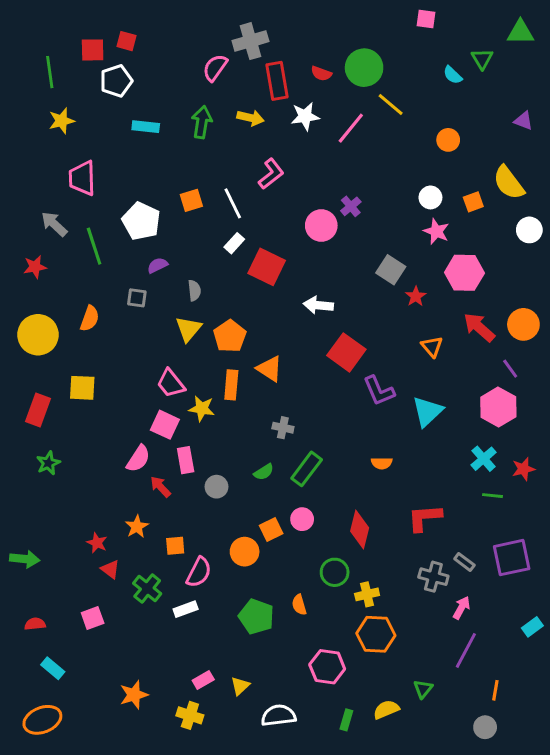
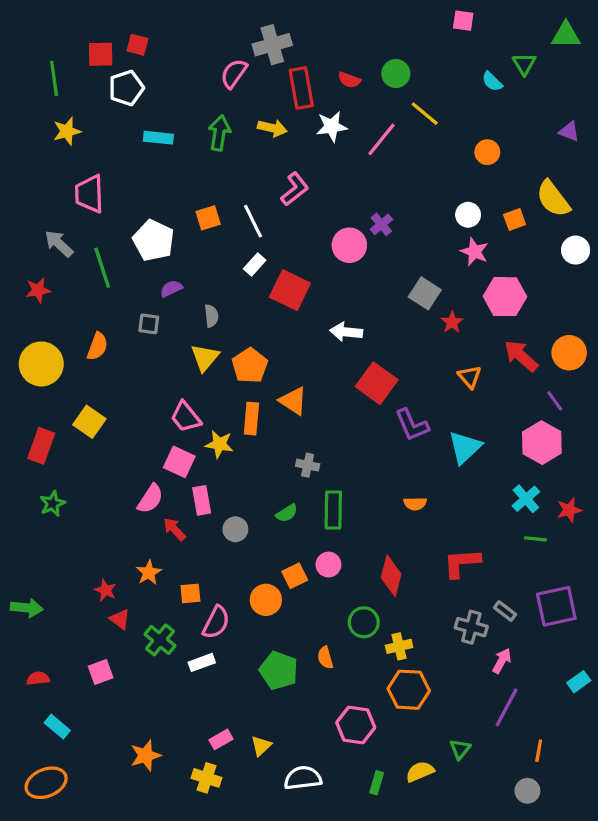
green circle: (364, 68) -> (396, 74), size x0.7
yellow square: (82, 388) -> (89, 422), turned 32
green rectangle: (307, 469) -> (333, 510), turned -36

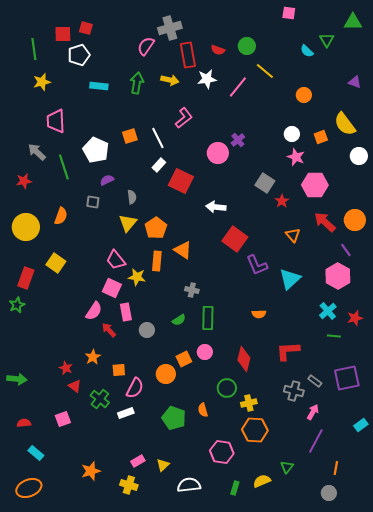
green star: (52, 504) -> (17, 305), moved

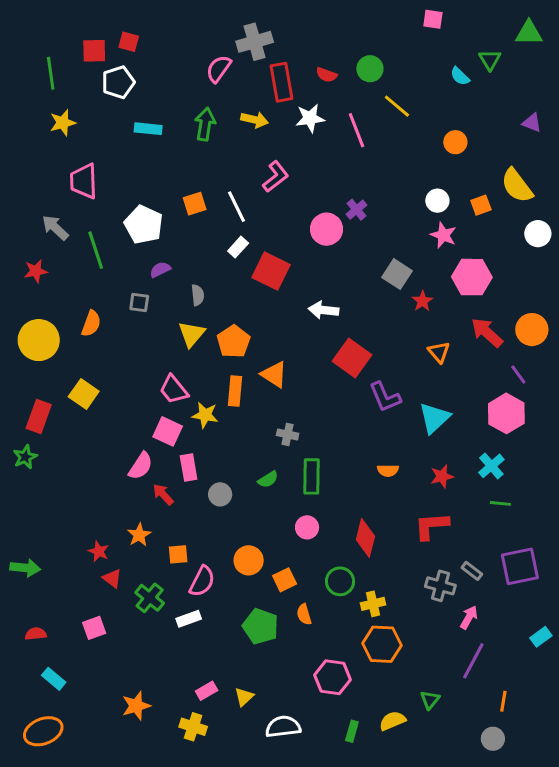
pink line: (238, 87) -> (356, 130), turned -60
red star: (355, 318) -> (442, 476), moved
orange square: (184, 359) -> (285, 580), moved

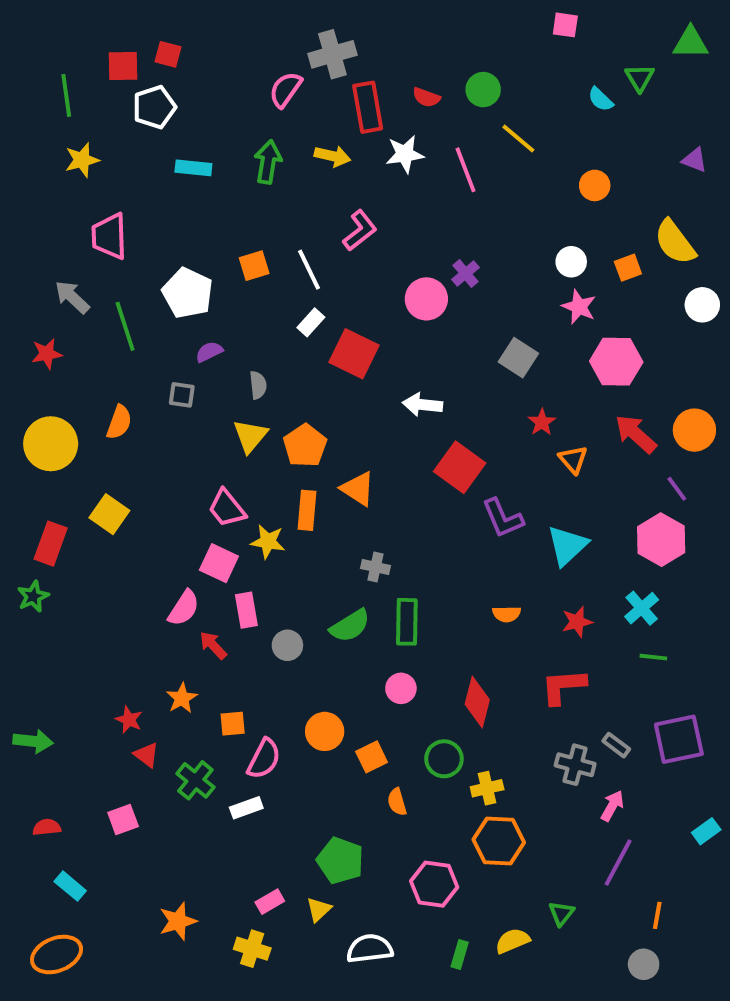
red star: (422, 301) -> (542, 422), moved
green semicircle: (268, 479) -> (350, 626), size x1.5
green pentagon: (261, 626) -> (340, 861), moved

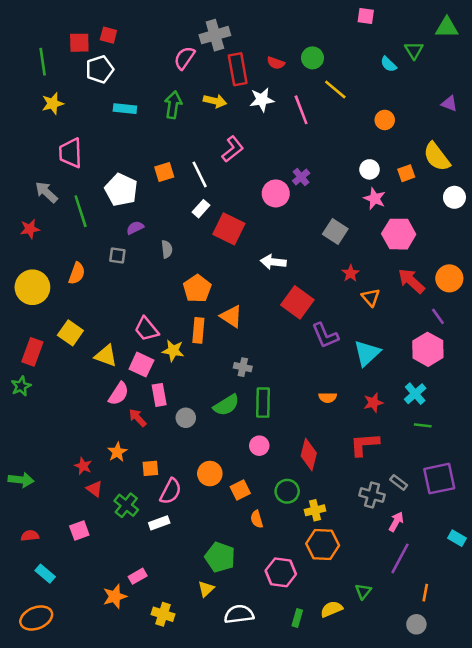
yellow triangle: (250, 436) -> (106, 356), moved, turned -50
cyan rectangle: (706, 831) -> (457, 538), turned 66
pink rectangle: (270, 902) -> (138, 576), moved

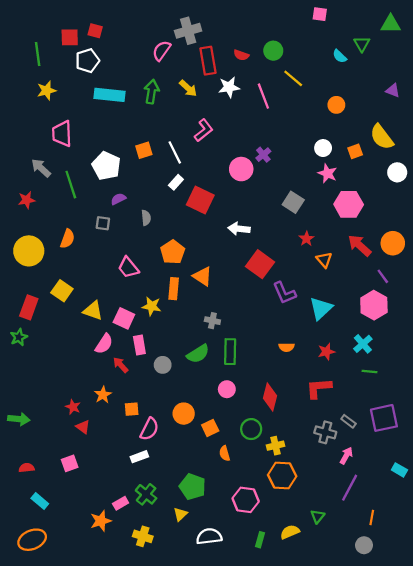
yellow arrow: (215, 101) -> (188, 88), turned 30
cyan rectangle: (125, 109) -> (110, 95), size x1.5
pink trapezoid: (146, 329) -> (128, 268), moved
green cross: (126, 505) -> (146, 494), moved

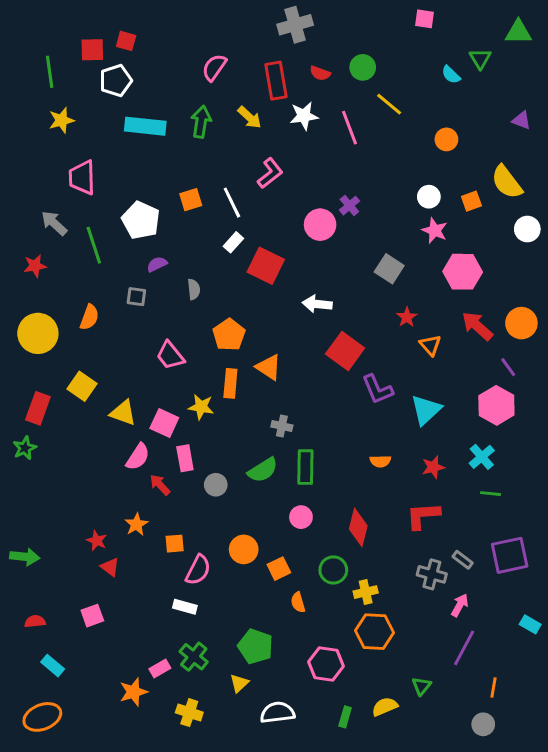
gray cross: (188, 31) -> (295, 25), moved
white rectangle: (139, 457) -> (185, 607), turned 35

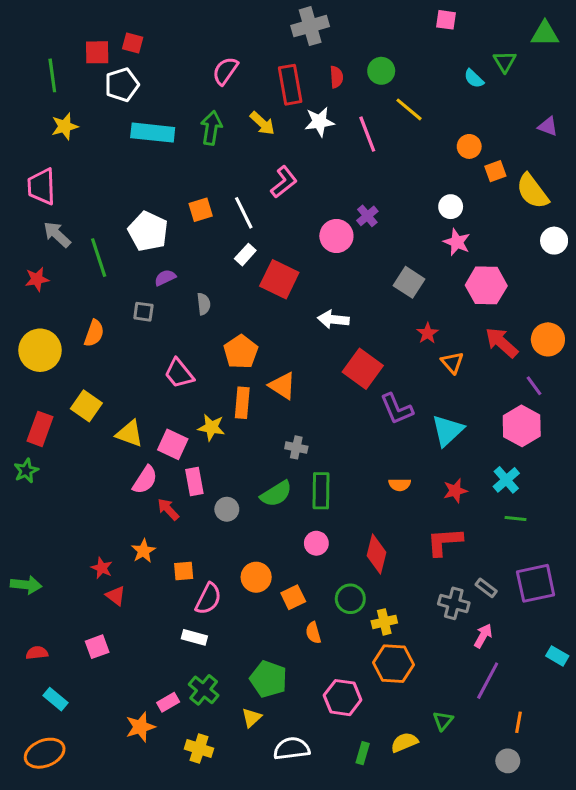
red semicircle: (320, 73) -> (336, 77), turned -114
pink trapezoid: (82, 178) -> (42, 187), moved
orange square: (471, 201) -> (495, 171), moved

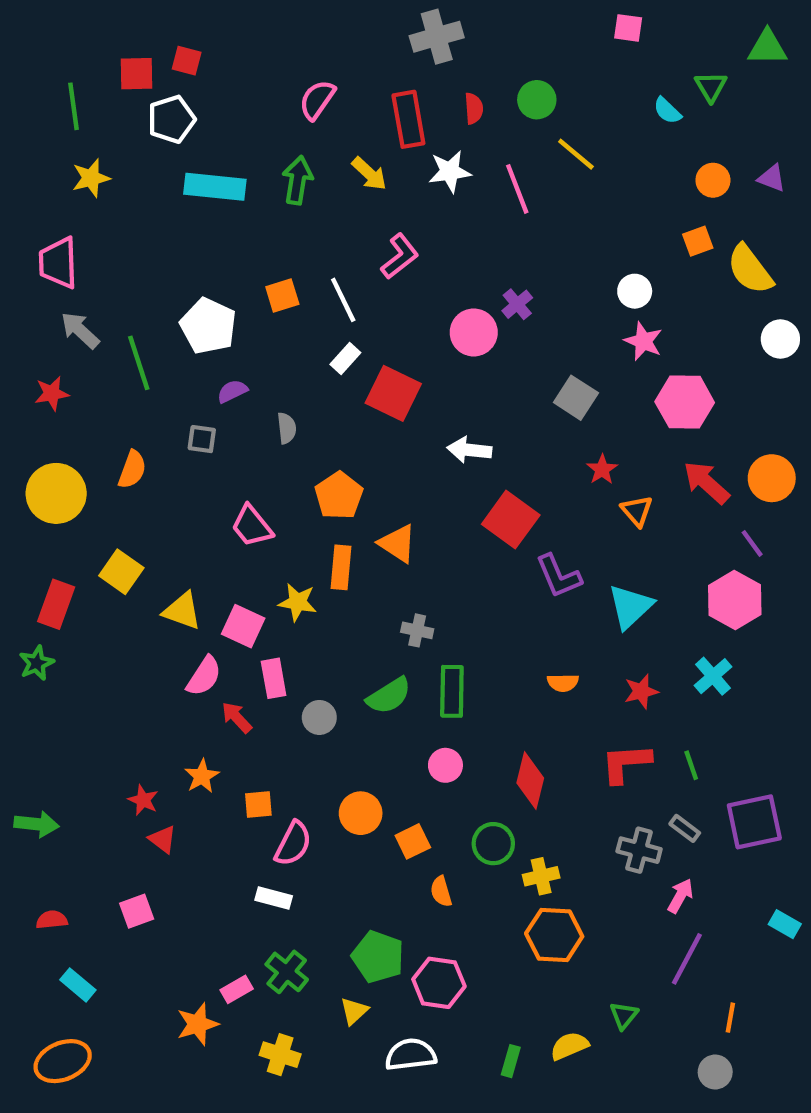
orange circle: (469, 146) -> (713, 180), moved
green line: (515, 519) -> (691, 765), moved, turned 65
pink hexagon: (343, 698) -> (439, 983), moved

